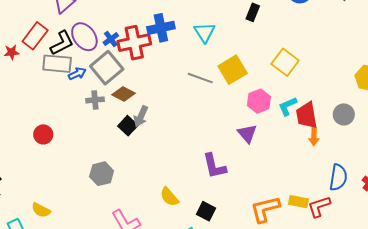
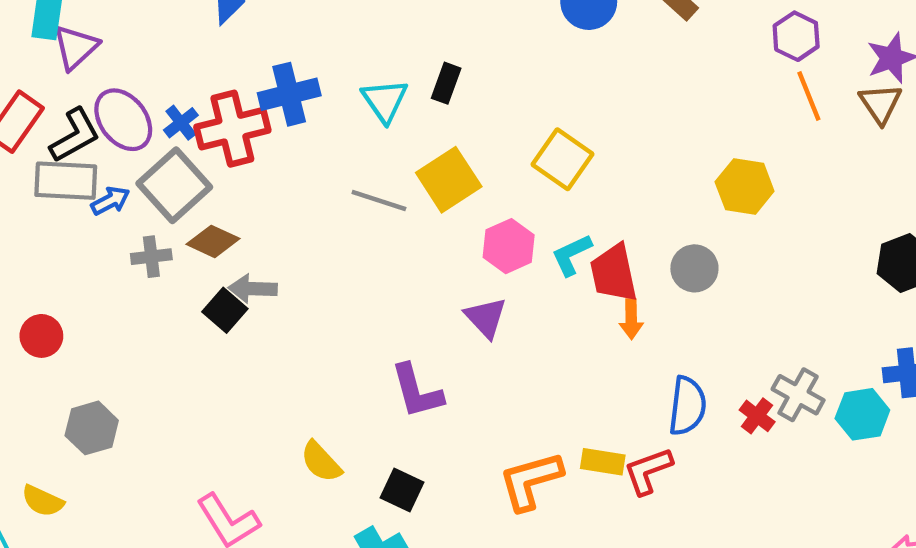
black rectangle: (253, 12) -> (446, 83), moved
gray arrow: (141, 116) -> (253, 289), turned 70
gray hexagon: (102, 174) -> (92, 428), moved

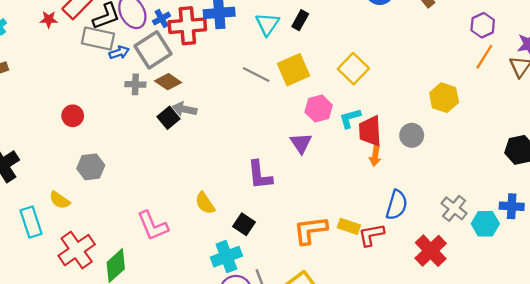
orange line: (809, 96) -> (484, 57), turned 45
red cross: (757, 416) -> (431, 251), moved, size x1.8

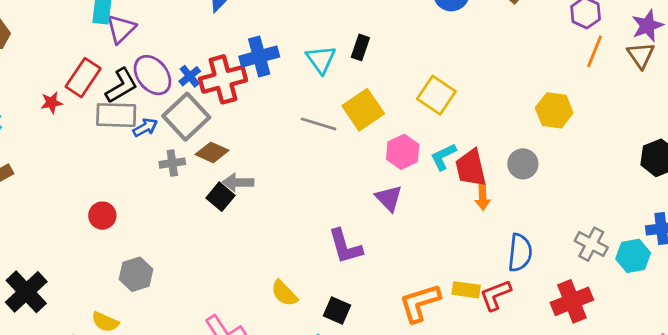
red cross: (431, 251) -> (572, 301), turned 32

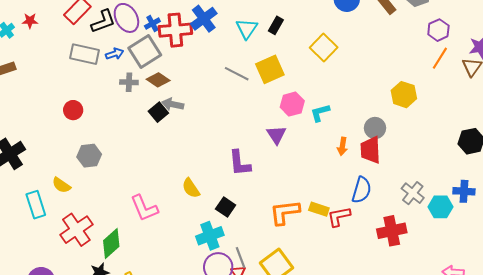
blue cross: (259, 57) -> (204, 19), turned -32
yellow square: (436, 95) -> (324, 48), moved
red star: (52, 103) -> (30, 21), moved
gray rectangle: (116, 115) -> (84, 54), moved
red trapezoid: (471, 168) -> (370, 150), moved

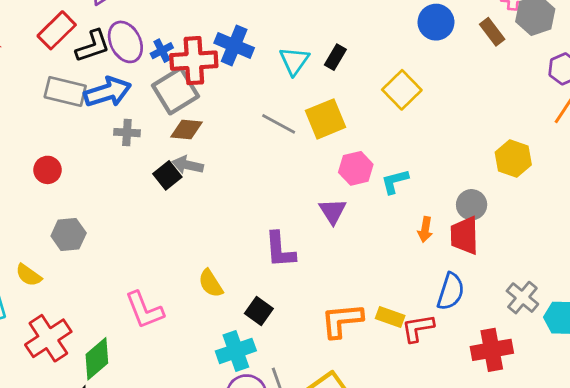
blue cross: (204, 19) -> (234, 45), turned -32
gray square: (145, 51) -> (176, 91), moved
blue arrow: (115, 54) -> (108, 92), size x1.8
brown diamond: (158, 80) -> (186, 130), moved, turned -30

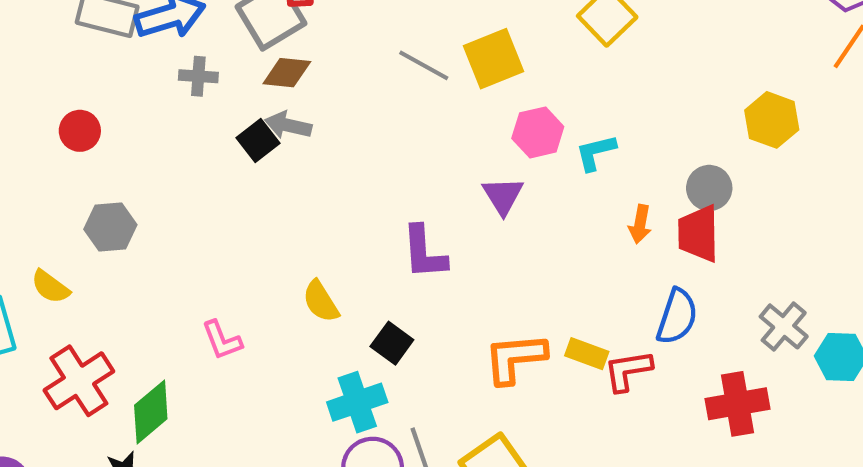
pink L-shape: (144, 310) -> (222, 340), size x0.7

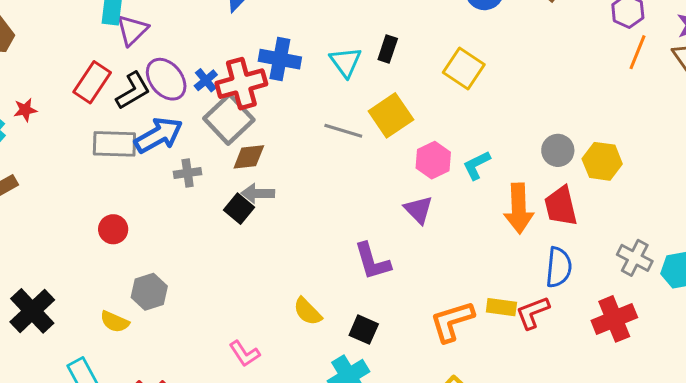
yellow hexagon: (772, 120) -> (602, 161), moved
gray circle: (709, 188) -> (558, 150), moved
orange arrow: (640, 224) -> (519, 208), size x1.8
yellow semicircle: (50, 287) -> (115, 322), moved

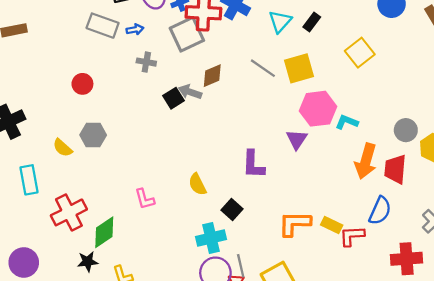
blue arrow: (159, 135) -> (135, 29), size x0.5
brown diamond: (249, 157) -> (212, 76), moved, turned -35
pink hexagon: (433, 160) -> (318, 109), size x1.4
cyan L-shape: (477, 165) -> (347, 122), turned 30

